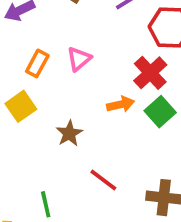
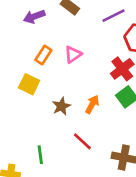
orange arrow: (121, 104) -> (92, 104), moved, turned -54
yellow square: (21, 106) -> (29, 84), turned -35

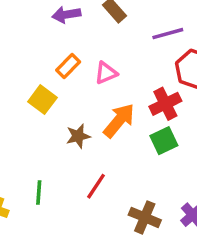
orange arrow: (92, 104) -> (119, 120), moved, size x1.5
red line: (82, 141) -> (96, 186), turned 70

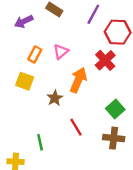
purple line: (168, 34) -> (93, 14), turned -30
green square: (164, 141) -> (115, 109), moved
red line: (96, 186) -> (76, 127), turned -48

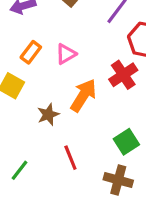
green line: (40, 142) -> (19, 170), turned 42

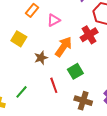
orange rectangle: (31, 52) -> (32, 10), moved
green square: (126, 142) -> (75, 71), moved

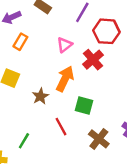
pink triangle: (54, 20) -> (64, 45), moved
green square: (75, 71) -> (84, 106), turned -35
brown cross: (83, 101) -> (99, 139), turned 30

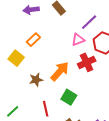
orange rectangle: (20, 42) -> (33, 40), moved
pink triangle: (64, 45) -> (78, 40), moved

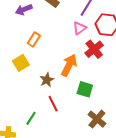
yellow square: (16, 58) -> (21, 63), turned 35
red line: (46, 109) -> (53, 104), moved

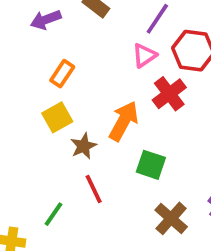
yellow square: (21, 63) -> (57, 117), moved

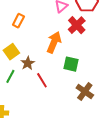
yellow square: (57, 117) -> (11, 52), moved
brown star: (84, 146) -> (28, 63), moved
green line: (53, 214) -> (10, 76), moved

